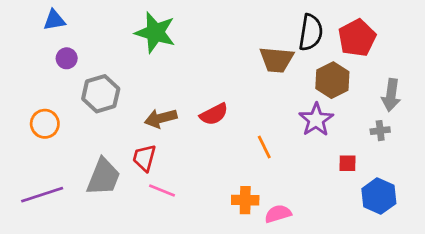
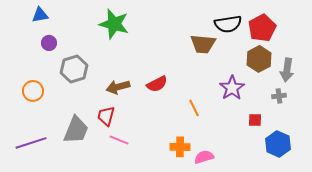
black semicircle: (311, 32) -> (228, 24), turned 72
brown hexagon: (332, 80) -> (259, 59), moved

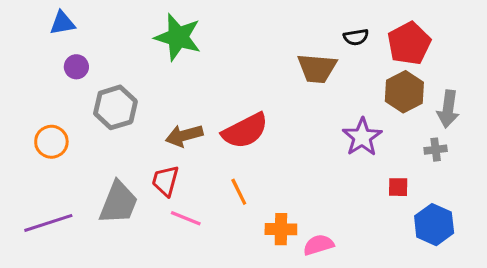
black semicircle: (228, 24) -> (356, 37), size x0.6
red semicircle: (157, 84) -> (245, 131), size x1.4
orange line: (194, 108) -> (239, 192), moved

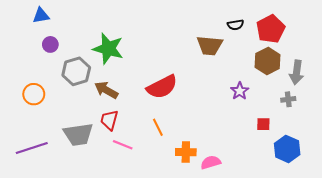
green star: (178, 37) -> (108, 49), moved
brown arrow: (184, 135) -> (106, 90), moved, turned 45
purple star: (362, 137) -> (240, 91), size x0.7
gray trapezoid: (119, 203) -> (78, 134), turned 60

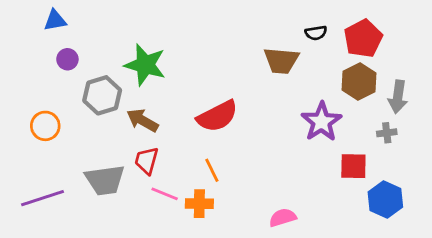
purple star: (240, 91) -> (322, 122), size x1.6
red square: (263, 124) -> (353, 166), size x1.5
orange cross: (186, 152) -> (199, 204), moved

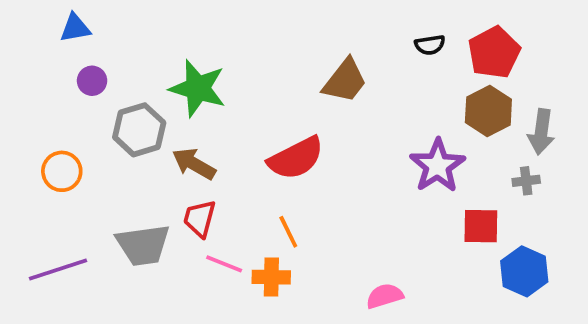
brown trapezoid: (281, 61) -> (345, 81), moved, turned -57

